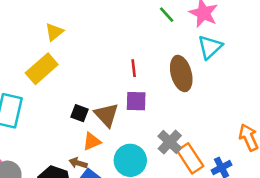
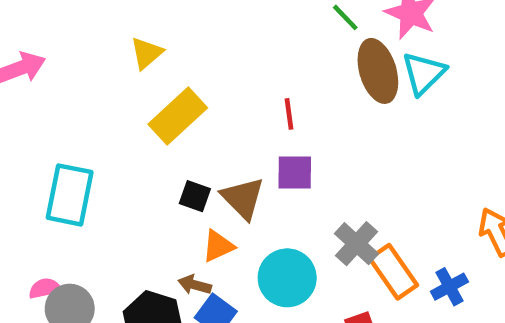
yellow rectangle: (42, 69) -> (178, 116), moved
brown ellipse: (181, 74) -> (378, 71), moved

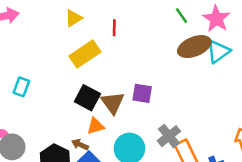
brown ellipse: (378, 71) -> (194, 47), turned 76
red line: (289, 114) -> (114, 28), moved
cyan rectangle: (70, 195) -> (21, 87), size x0.6
black square: (195, 196) -> (87, 98), size x1.5

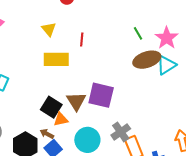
yellow triangle: (74, 18) -> (49, 29), turned -42
yellow rectangle: (85, 54) -> (56, 59), turned 30
purple square: (142, 93) -> (101, 95), size x1.5
black square: (87, 98) -> (51, 107), moved

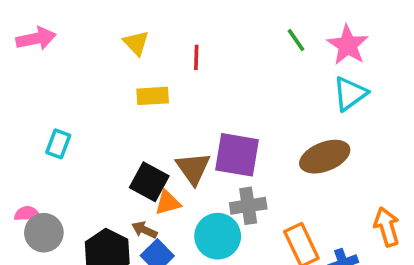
yellow rectangle: (56, 59) -> (153, 96), size x0.7
brown ellipse: (147, 60) -> (325, 157), moved
gray cross: (121, 132) -> (248, 206), moved, turned 30

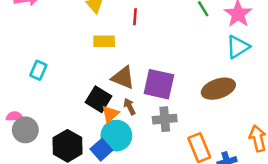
brown triangle: (193, 168) -> (123, 78), moved, turned -35
orange triangle: (168, 203) -> (110, 114), turned -30
brown arrow: (144, 230) -> (130, 106), moved, turned 35
cyan circle: (218, 236) -> (116, 136), moved

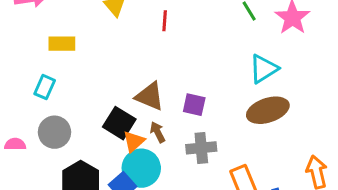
yellow rectangle: (104, 41) -> (62, 44), moved
cyan triangle: (238, 47) -> (264, 69), moved
purple square: (159, 84) -> (194, 105), size x0.6
gray circle: (25, 130) -> (55, 132), moved

